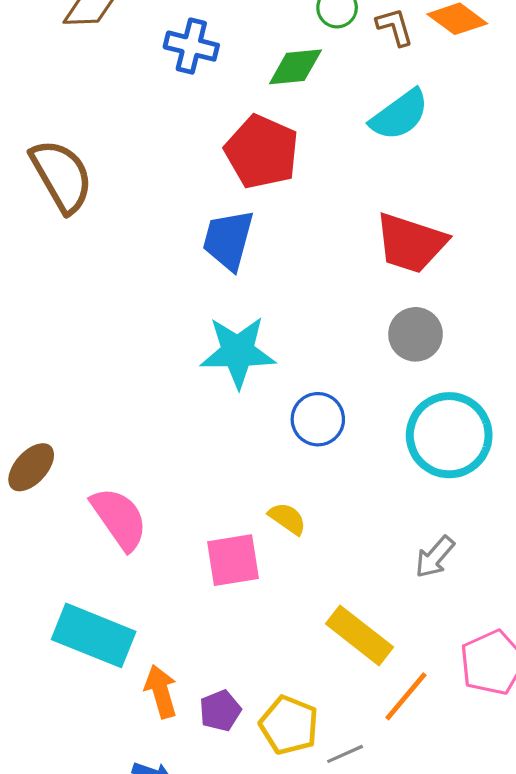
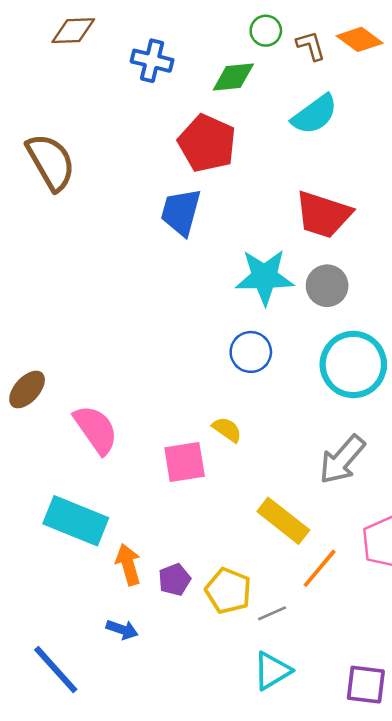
cyan star: (238, 352) -> (265, 277), moved
gray arrow: (435, 557) -> (342, 460), size x1.5

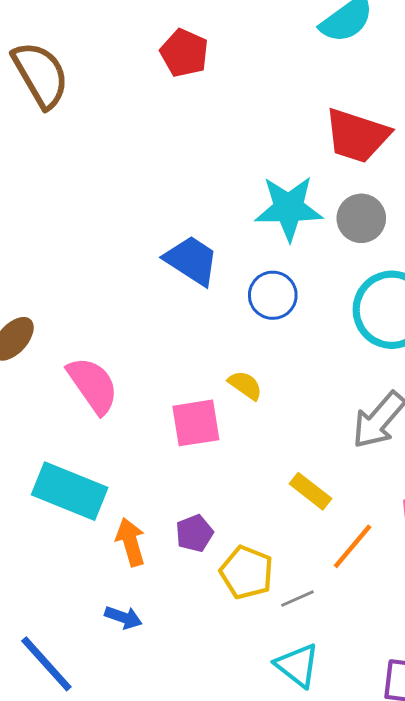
red pentagon: (207, 143) -> (184, 53), moved, size x0.7
blue trapezoid: (181, 212) -> (191, 260), moved, turned 108
yellow rectangle: (283, 521) -> (310, 491), size x0.7
purple pentagon: (175, 580) -> (194, 533), moved
cyan triangle: (272, 671) -> (297, 665), turned -51

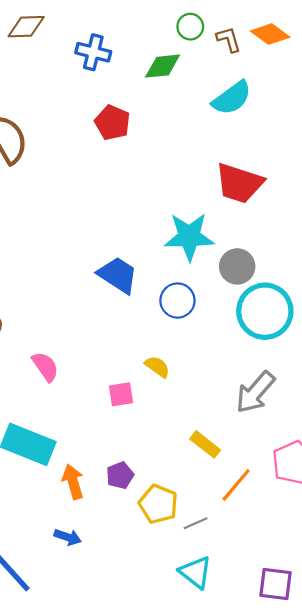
gray circle: (361, 218) -> (237, 266), moved
pink semicircle: (93, 385) -> (45, 367), size x0.7
pink square: (196, 423) -> (121, 394), size x0.7

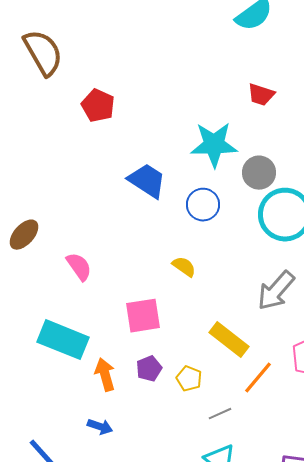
red pentagon: (112, 123) -> (98, 106), moved
red trapezoid: (239, 183) -> (261, 95), size x0.6
pink square: (121, 394) -> (143, 316), moved, size x1.5
yellow rectangle: (205, 444) -> (229, 340), size x1.4
yellow pentagon: (158, 504) -> (189, 379), moved, size x0.7

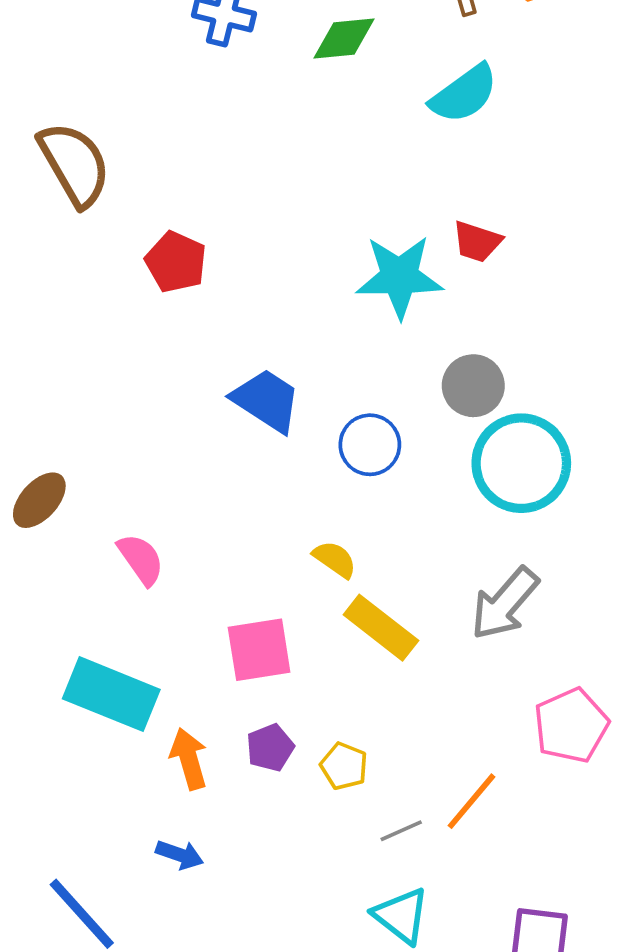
cyan star: (214, 145) -> (399, 277), moved
yellow rectangle: (229, 340) -> (381, 628), moved
orange line: (258, 378) -> (471, 801), moved

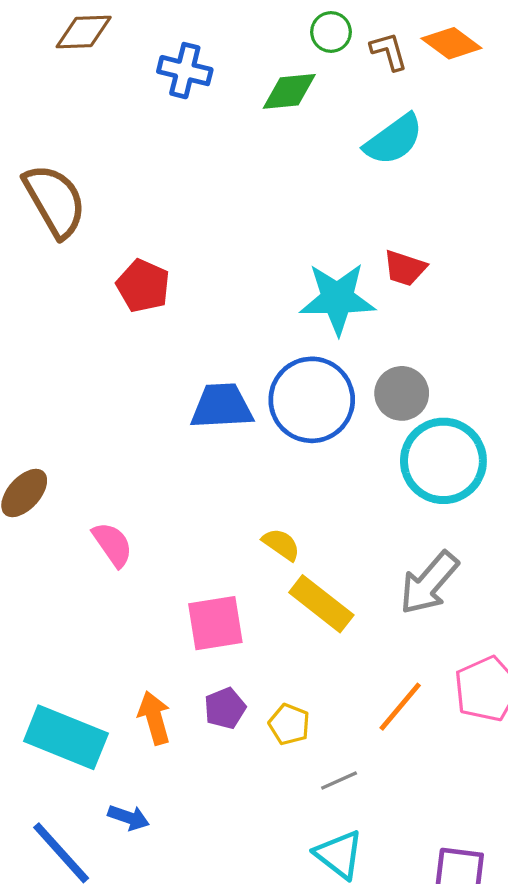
blue trapezoid: (266, 400) -> (222, 406), turned -36
blue circle: (370, 445) -> (312, 400), moved, size x1.6
cyan rectangle: (111, 694) -> (66, 737), moved
orange line: (471, 801) -> (400, 707), moved
blue arrow: (180, 855) -> (129, 817), moved

